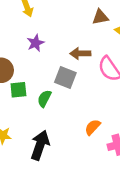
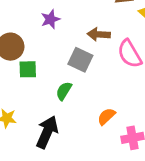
green semicircle: (44, 99) -> (64, 91), moved

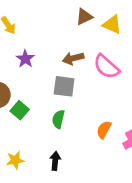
green square: (28, 69) -> (20, 110), turned -30
black arrow: (47, 132) -> (55, 161), size x0.6

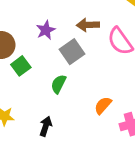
purple star: (25, 59) -> (46, 30), moved
gray square: (64, 86) -> (72, 52), turned 35

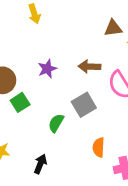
gray square: (72, 52) -> (84, 105), moved
orange semicircle: (103, 105) -> (99, 147), turned -42

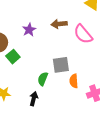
gray square: (84, 105) -> (61, 65), moved, turned 30
green semicircle: (56, 123) -> (43, 79), moved

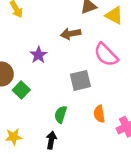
brown arrow: (59, 24) -> (71, 34), moved
gray square: (61, 65) -> (80, 80), moved

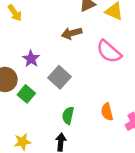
purple star: (39, 55) -> (31, 59), moved
gray square: (80, 80) -> (59, 77), moved, turned -30

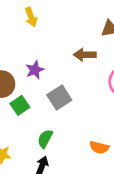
orange semicircle: (107, 112) -> (99, 147), turned -78
green semicircle: (68, 115) -> (45, 139), moved

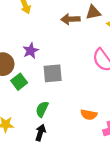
brown arrow: (85, 55) -> (70, 19), moved
gray square: (59, 97) -> (53, 73), turned 30

